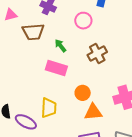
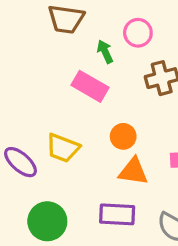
pink circle: (83, 21) -> (138, 33), moved
yellow trapezoid: (49, 108) -> (63, 148), turned 95

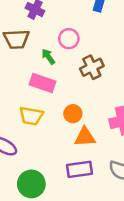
yellow trapezoid: (63, 148) -> (31, 116), moved

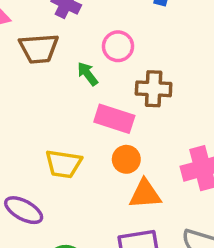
brown cross: (92, 67) -> (154, 89), turned 30
pink rectangle: (43, 83) -> (114, 119), moved

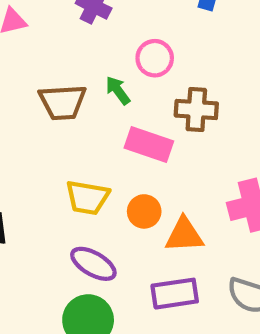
brown trapezoid: (39, 49) -> (63, 102), moved
orange circle: (126, 159) -> (144, 211), moved
purple ellipse: (24, 210) -> (93, 264), moved

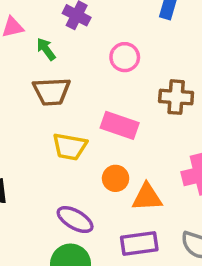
green arrow: (118, 90) -> (46, 49), moved
brown cross: (196, 110) -> (176, 97), moved
yellow trapezoid: (87, 198) -> (70, 147), moved

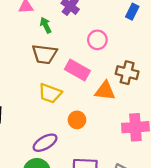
pink rectangle: (120, 125) -> (77, 70), moved
orange triangle: (147, 197) -> (105, 91), moved
purple ellipse: (75, 220) -> (45, 143), turned -70

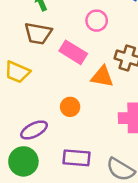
yellow trapezoid: (50, 93) -> (17, 72), moved

